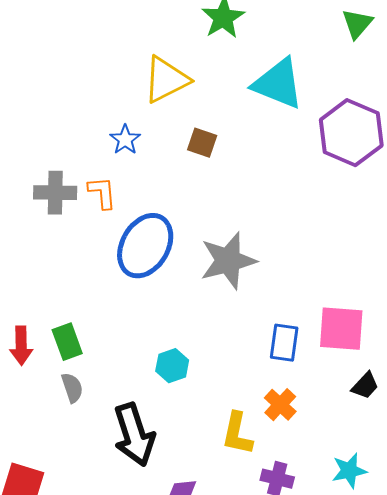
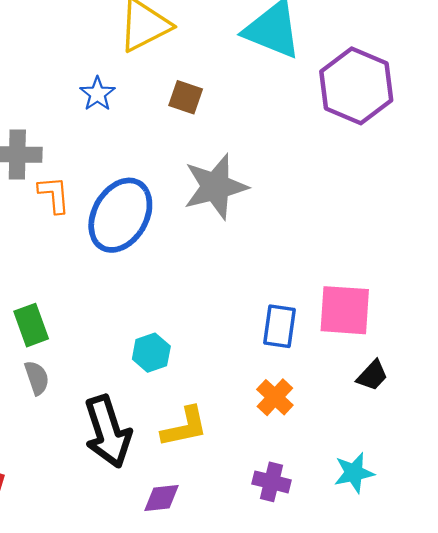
orange L-shape: (102, 193) -> (54, 195), moved
gray star: (228, 261) -> (215, 187), moved
yellow L-shape: (237, 434) -> (184, 427), moved, turned -114

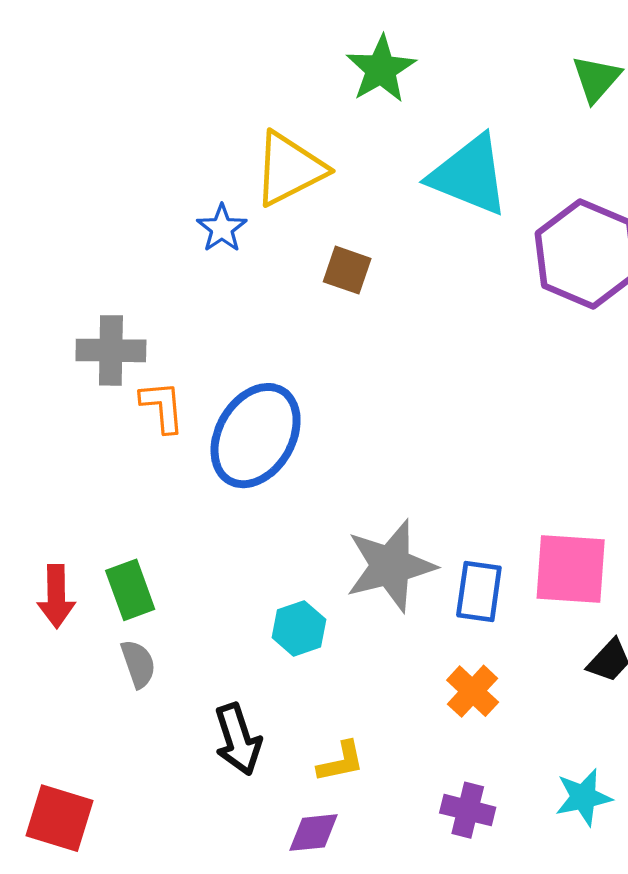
blue star: (97, 94) -> (222, 228), moved
gray star: (215, 187) -> (391, 566), moved
yellow L-shape: (184, 427) -> (341, 762), moved, size x0.7
black arrow: (108, 432) -> (238, 739), size x0.7

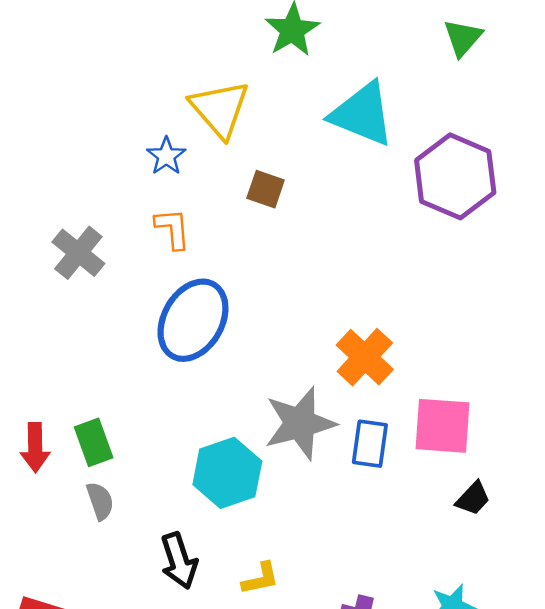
yellow triangle: (289, 169) -> (220, 109), turned -44
gray cross: (111, 350) -> (78, 253), turned 38
orange L-shape: (162, 407) -> (173, 229), moved
cyan hexagon: (299, 628) -> (227, 473), size x1.6
orange cross: (473, 691) -> (365, 357), moved, size x1.4

